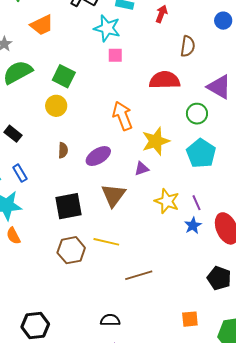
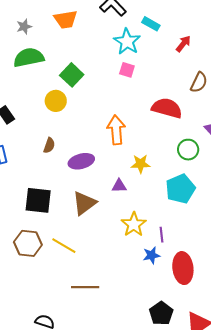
yellow star: (156, 141) -> (141, 164), size x0.7

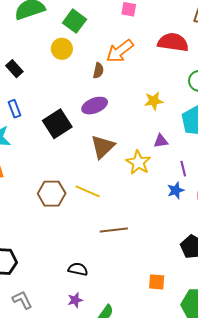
orange arrow: (116, 130) -> (120, 51), moved, turned -116
brown semicircle: (49, 145) -> (98, 71), moved
purple triangle: (119, 186) -> (161, 141), moved
black square: (38, 200) -> (57, 124), moved, turned -32
yellow star: (134, 224) -> (138, 163), moved

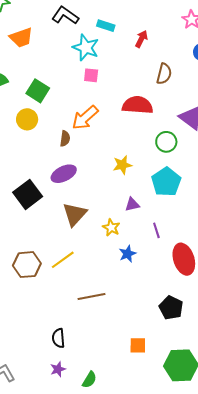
yellow star: (138, 163) -> (111, 228), size x0.7
blue star: (176, 190) -> (128, 254), moved
yellow line: (88, 191) -> (63, 260), turned -55
black semicircle: (78, 269) -> (58, 338), turned -102

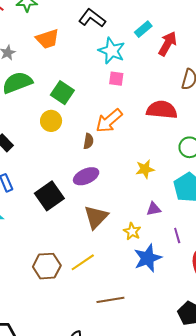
cyan rectangle: (106, 26) -> (143, 29), moved, turned -60
red arrow: (141, 39) -> (168, 44), size x1.4
blue star: (128, 254) -> (148, 258), size x1.6

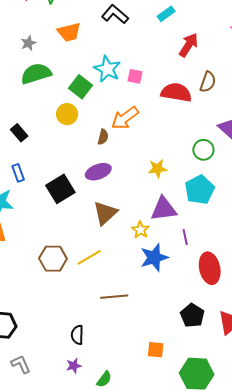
cyan rectangle: (143, 29) -> (166, 14), moved
cyan star: (112, 51) -> (107, 69), moved
red semicircle: (162, 110) -> (176, 92), moved
purple triangle: (154, 209) -> (164, 209), size x1.8

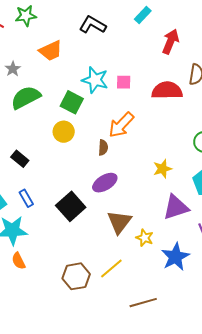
yellow star: (140, 230) -> (145, 238), moved

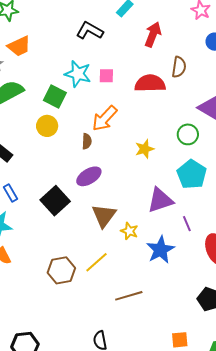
black L-shape: (93, 25) -> (90, 31), moved
orange trapezoid: (51, 51) -> (19, 46), moved
yellow star: (162, 169) -> (145, 149), moved

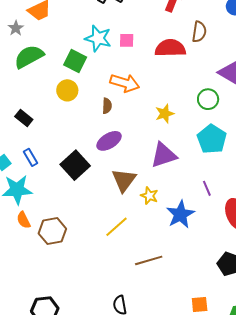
orange arrow: (105, 118) -> (125, 83), turned -116
purple triangle: (160, 200) -> (164, 155), moved
brown hexagon: (61, 270) -> (52, 231), moved

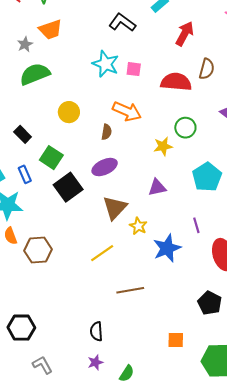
green square: (75, 61) -> (51, 158), moved
green circle: (208, 99) -> (185, 128), moved
purple triangle: (164, 155) -> (157, 187), size x0.7

